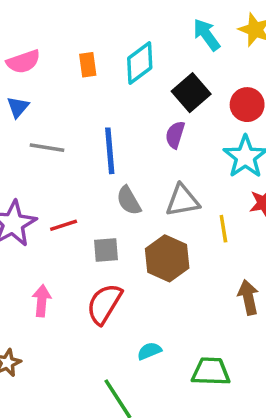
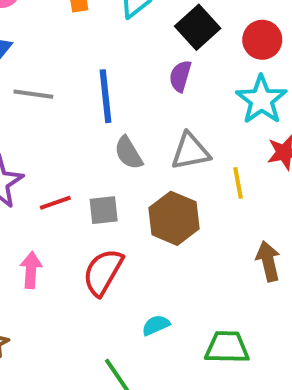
red line: (64, 225) -> (55, 203), moved

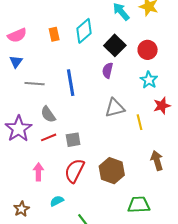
cyan star: (261, 100) -> (149, 80), size x0.7
gray semicircle: (128, 153) -> (48, 114), moved
brown hexagon: (174, 218) -> (112, 171), moved
cyan semicircle: (156, 325) -> (57, 201), moved

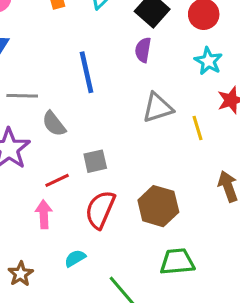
gray line: (35, 84) -> (22, 96), moved
red line: (49, 137) -> (57, 180), moved
green trapezoid: (139, 205) -> (177, 262), moved

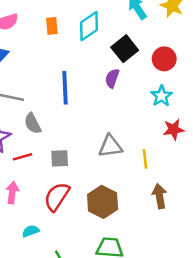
gray triangle: (158, 108) -> (110, 146), moved
yellow line: (198, 128) -> (145, 159), moved
red line: (57, 180) -> (22, 157), moved

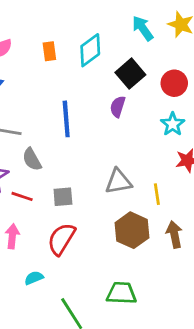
red line: (22, 157) -> (22, 196), turned 36
brown hexagon: (103, 202) -> (132, 230), moved

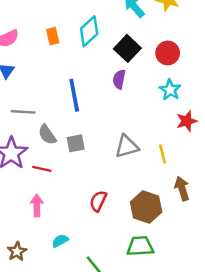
gray square: (63, 197) -> (76, 143), moved
brown hexagon: (132, 230) -> (146, 207), moved
red semicircle: (61, 239) -> (98, 201), moved, size x0.7

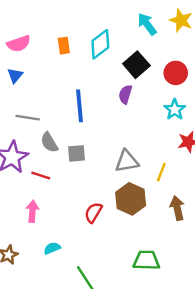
yellow line: (163, 154) -> (161, 172), turned 30
brown hexagon: (146, 207) -> (131, 199), moved
green trapezoid: (140, 246) -> (146, 260), moved

